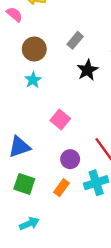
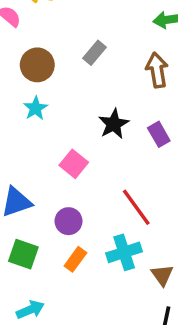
black star: (87, 70) -> (114, 124), moved
purple circle: (70, 159) -> (69, 221), moved

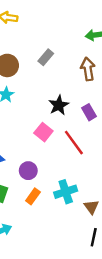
pink square: (74, 164) -> (43, 132), moved
red line: (136, 207) -> (74, 143), moved

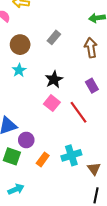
black star: (59, 105) -> (54, 79), moved
purple circle: (28, 171) -> (26, 140), moved

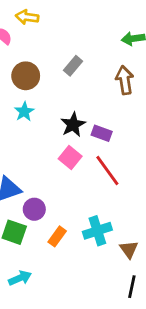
purple rectangle: (92, 86) -> (102, 133), moved, turned -40

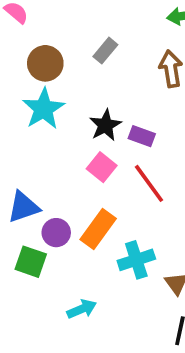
cyan star: (24, 112) -> (43, 109), size x1.6
orange rectangle: (57, 236) -> (98, 229), moved, size x1.5
cyan arrow: (20, 278) -> (82, 309), moved

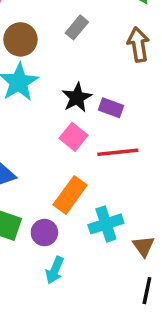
red line: (149, 183) -> (118, 152), turned -60
purple circle: (56, 233) -> (44, 233), moved
cyan arrow: (82, 309) -> (55, 270), turned 136

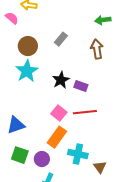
pink square: (73, 137) -> (59, 113), moved
cyan cross: (106, 224) -> (78, 154), turned 30

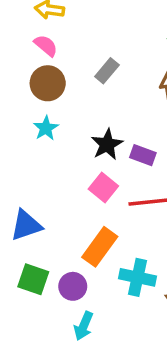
pink semicircle: (12, 18) -> (46, 46), moved
cyan star: (27, 71) -> (46, 128), size x0.6
pink square: (59, 113) -> (103, 188), moved

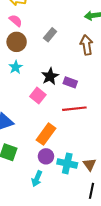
pink square: (103, 188) -> (38, 96), moved
cyan cross: (137, 277) -> (67, 163), moved
purple circle: (73, 286) -> (46, 156), moved

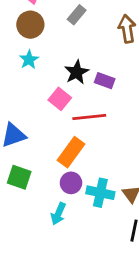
red line: (74, 109) -> (89, 117), moved

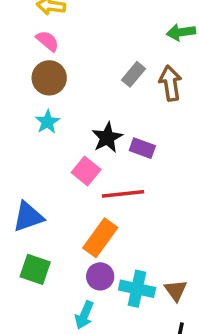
gray rectangle: (77, 15) -> (134, 74), moved

